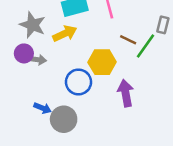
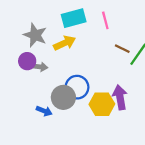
yellow hexagon: (102, 62) -> (102, 104), moved
gray circle: (64, 119) -> (63, 97), moved

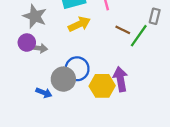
yellow arrow: (65, 43) -> (79, 24), moved

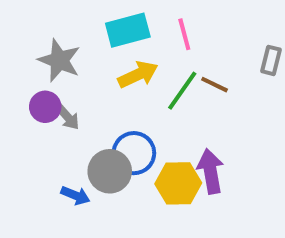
green line: (139, 36) -> (182, 91), moved
gray arrow: (39, 48) -> (67, 117), turned 42

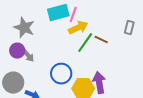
pink line: (184, 34) -> (73, 15), moved, turned 35
yellow arrow: (138, 75) -> (78, 28), moved
gray circle: (110, 171) -> (13, 83), moved

